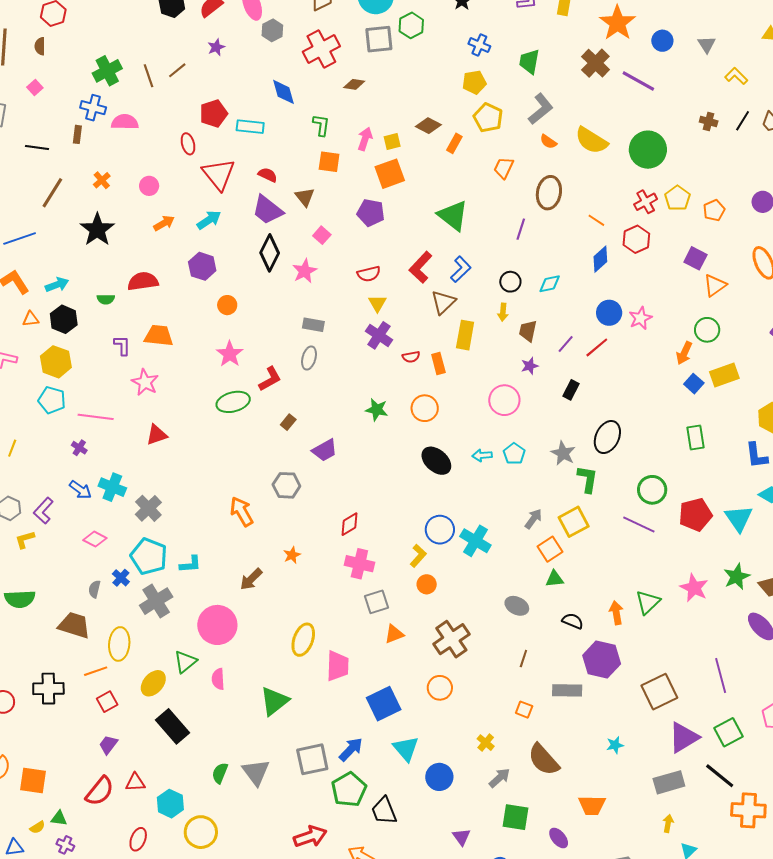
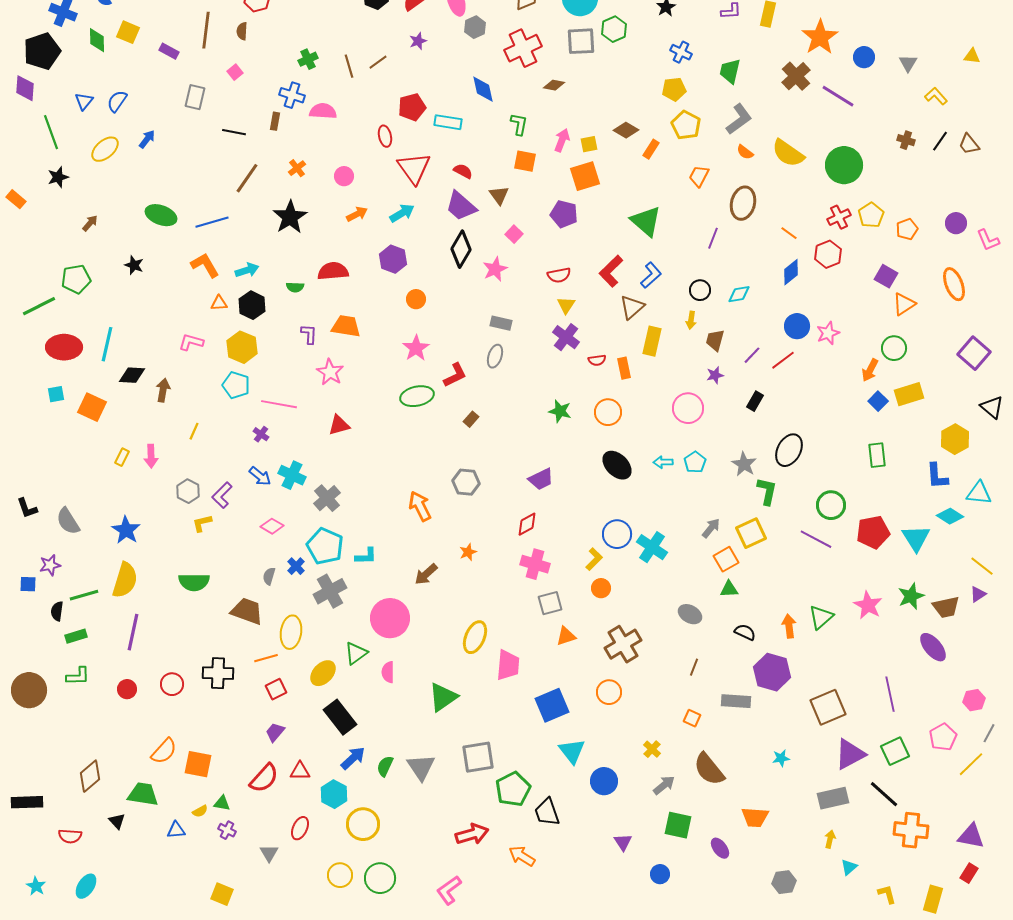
green cross: (107, 71) -> (308, 59), size x0.7
purple trapezoid: (325, 450) -> (541, 479), moved
blue arrow: (351, 749) -> (353, 758), moved

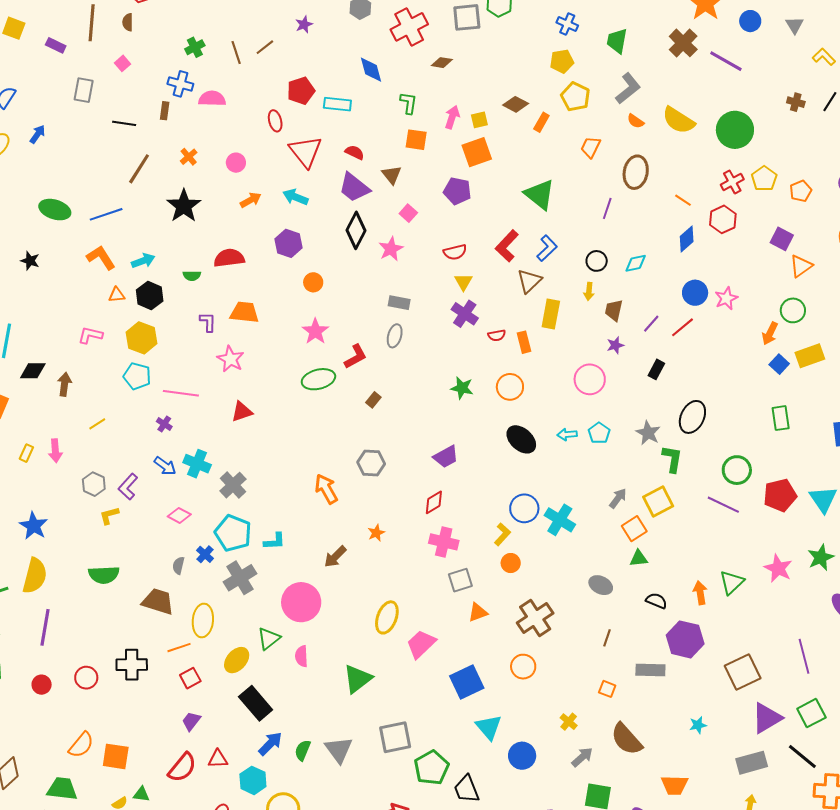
cyan arrow: (402, 213) -> (295, 197), turned -125
yellow line: (194, 431) -> (97, 424), turned 36
pink trapezoid: (508, 665) -> (421, 644), turned -136

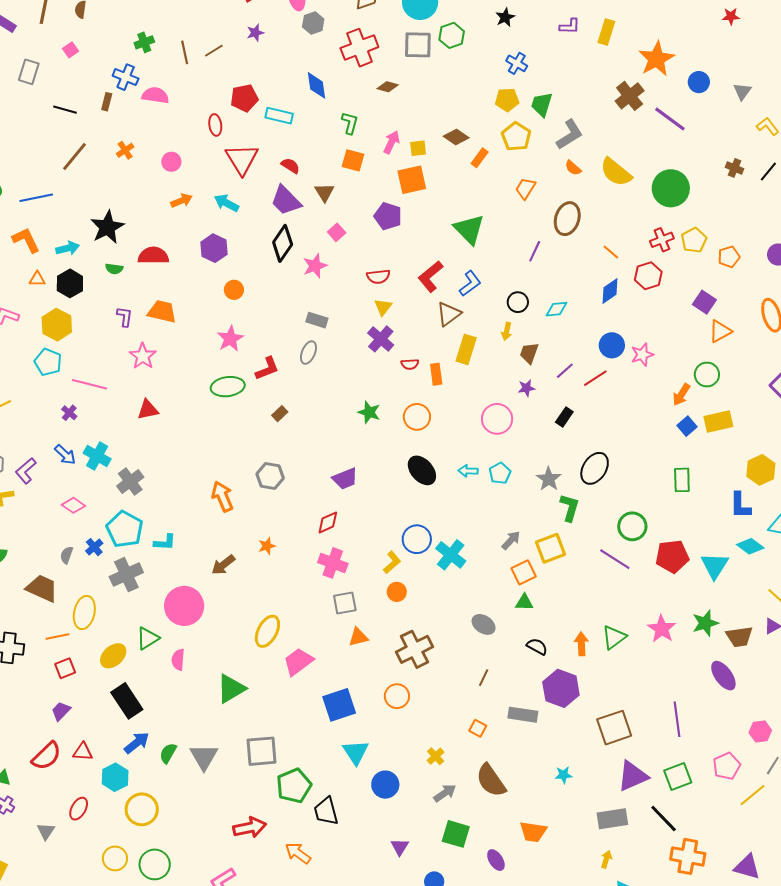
green trapezoid: (617, 41) -> (542, 104), moved
black star: (184, 206) -> (107, 227), moved

